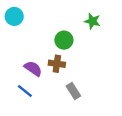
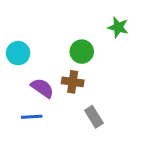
cyan circle: (14, 16) -> (18, 53), moved
blue line: (25, 91) -> (32, 117), turned -42

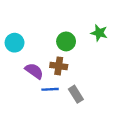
green star: (118, 27) -> (99, 33), moved
blue line: (32, 117) -> (50, 89), moved

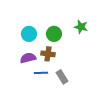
cyan circle: (15, 43) -> (29, 34), moved
purple semicircle: (34, 71) -> (28, 58), turned -49

